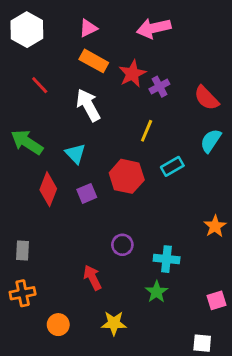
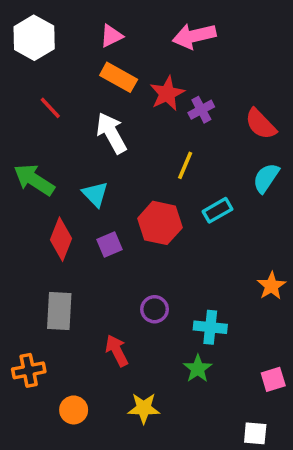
gray rectangle: (23, 250) -> (59, 311), moved, size x1.5

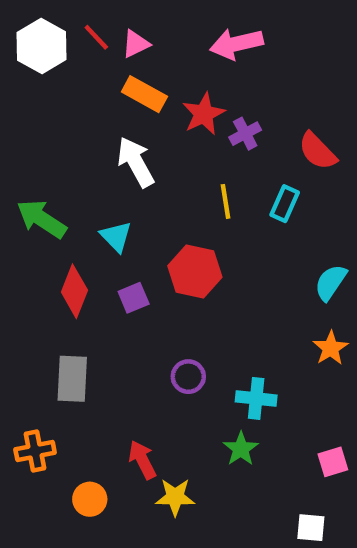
red line: (50, 108) -> (96, 37), moved
yellow line: (185, 165) -> (226, 201), turned -32
cyan semicircle: (266, 178) -> (331, 282), moved
cyan rectangle: (217, 210) -> (285, 204), moved, turned -36
red arrow: (117, 351) -> (142, 460), moved

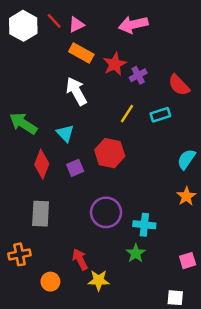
yellow line: (226, 201) -> (127, 114), turned 42
cyan rectangle: (285, 204) -> (160, 115), turned 48
purple circle: (188, 377) -> (106, 212), size x1.6

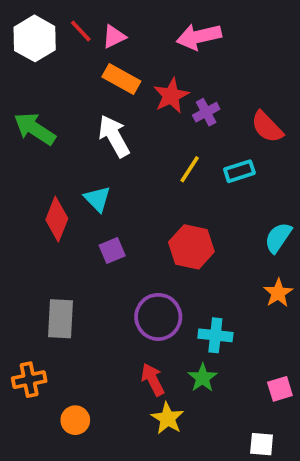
green arrow: (23, 123) -> (35, 129), moved
red hexagon: (110, 153) -> (191, 247), moved
red diamond: (42, 164) -> (57, 219), moved
red arrow: (80, 259) -> (153, 380), moved
yellow star: (99, 280) -> (167, 418), moved, turned 30

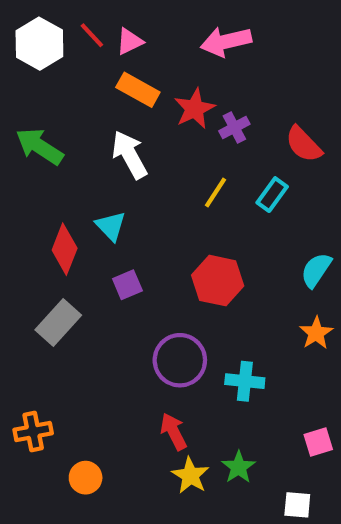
cyan rectangle: (239, 171) -> (272, 195), turned -36
gray rectangle: (61, 319) -> (58, 322), moved, turned 39
green star: (203, 378) -> (239, 467), moved

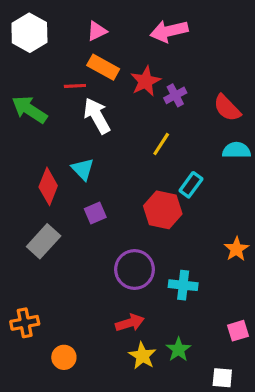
red line: (92, 35) -> (75, 86), moved, turned -50
cyan rectangle: (272, 195) -> (191, 185), moved
cyan semicircle: (316, 270) -> (236, 150), moved, turned 56
red arrow: (174, 432) -> (130, 323), turned 100

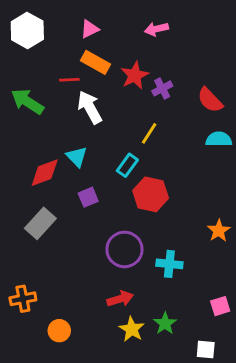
pink arrow: (169, 31) -> (156, 29), size x0.7
cyan rectangle: (191, 185) -> (127, 165), moved
red diamond: (48, 186) -> (45, 173), turned 48

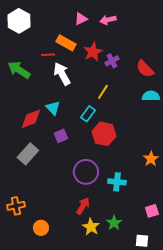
pink triangle: (90, 29) -> (81, 19), moved
red arrow: (120, 299) -> (83, 206), turned -42

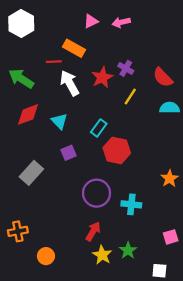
red star: (93, 52) -> (102, 77), moved
purple cross: (112, 61) -> (126, 68), turned -32
yellow line: (103, 92) -> (130, 97), moved
red diamond: (31, 119) -> (28, 114), moved

